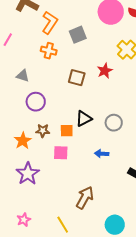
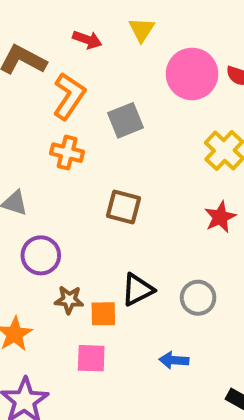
red star: (105, 71) -> (220, 217), moved
brown star: (43, 131) -> (69, 300), moved

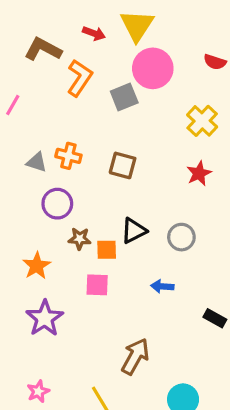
yellow triangle: (142, 30) -> (137, 25), size x1.6
pink circle: (192, 74) -> (153, 68), moved
orange cross: (67, 153) -> (68, 156), moved

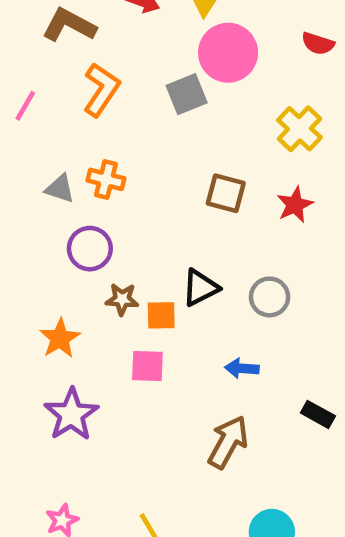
orange L-shape: (80, 78) -> (101, 90), moved
brown square: (123, 165) -> (226, 193), moved
brown arrow: (135, 356) -> (228, 442), moved

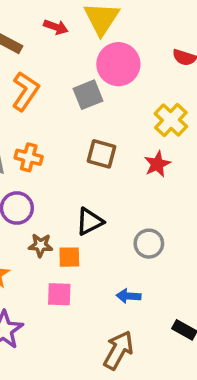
brown square: (226, 193) -> (101, 154), moved
red star: (295, 205) -> (157, 164), moved
black triangle: (200, 288) -> (90, 222), moved

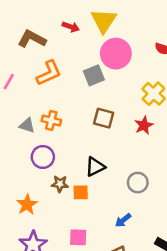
orange L-shape: (25, 91) -> (49, 73), turned 32
pink square: (59, 294) -> (78, 237), moved
blue arrow: (129, 296) -> (123, 220), turned -42

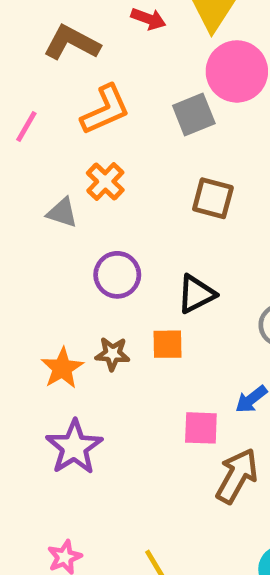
orange cross: (51, 120) -> (105, 182), moved, turned 30
purple circle: (43, 157) -> (117, 275), moved
brown star: (60, 184) -> (112, 354), moved
pink square: (78, 237) -> (201, 428), moved

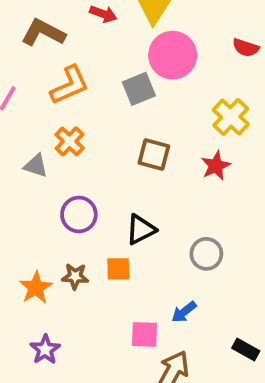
purple star: (74, 447) -> (45, 349), size x0.7

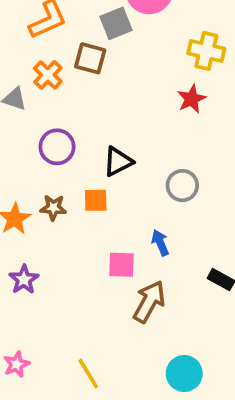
yellow cross: (231, 117) -> (206, 51), turned -30
brown square: (154, 154) -> (90, 58), moved
blue arrow: (184, 312) -> (160, 243), turned 105

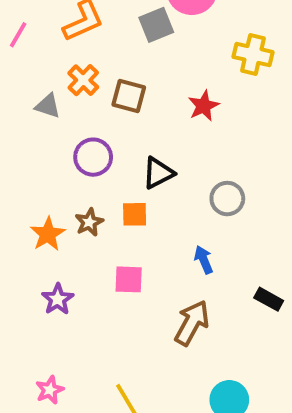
brown square: (90, 58) -> (129, 96), moved
red star: (192, 99) -> (204, 106), moved
brown star: (53, 208) -> (89, 222), turned -30
pink square: (122, 265) -> (129, 279), moved

